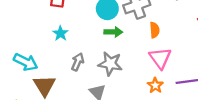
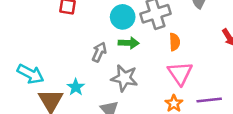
cyan star: (60, 33) -> (76, 87), moved
gray arrow: (78, 62) -> (99, 52), moved

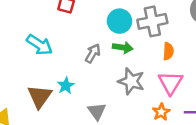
cyan arrow: (30, 74) -> (39, 45), moved
gray star: (124, 78) -> (131, 81), moved

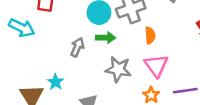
cyan arrow: (39, 45) -> (22, 28), moved

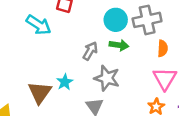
gray star: (118, 69) -> (107, 78), moved

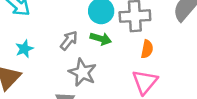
cyan star: (65, 82) -> (24, 49), moved

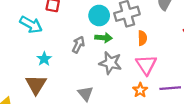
gray star: (82, 72) -> (110, 63), moved

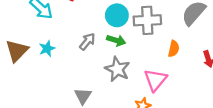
orange semicircle: (142, 38) -> (174, 49), moved
brown triangle: (36, 85) -> (17, 51), moved

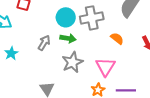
orange semicircle: (174, 49) -> (117, 38), turned -56
gray star: (117, 69) -> (72, 62), turned 30

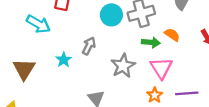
green arrow: (68, 38) -> (151, 42), moved
cyan star: (11, 53) -> (64, 60), moved

